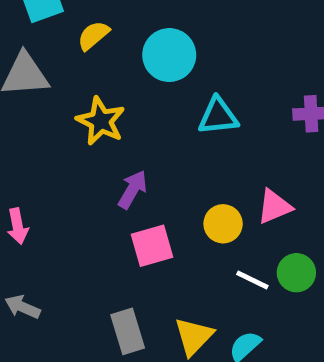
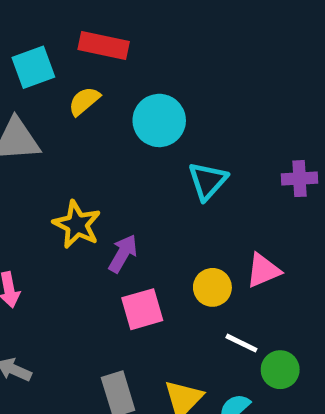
cyan triangle: (218, 116) -> (208, 181), turned -42
yellow star: (101, 121) -> (77, 224), moved
green circle: (296, 273) -> (280, 370), moved

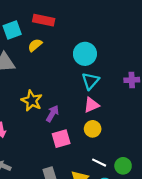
cyan circle: (159, 120) -> (85, 54), moved
pink triangle: (263, 270) -> (92, 105), moved
white line: (241, 343) -> (99, 163), moved

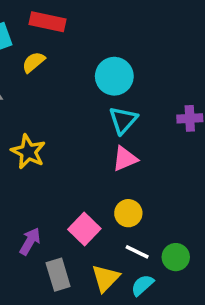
purple arrow: (52, 114) -> (30, 241), moved
yellow circle: (93, 129) -> (128, 213), moved
pink square: (61, 139) -> (84, 229), moved, turned -30

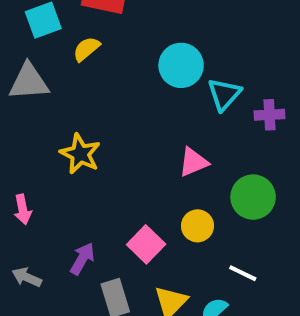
cyan triangle: (123, 120) -> (224, 94), moved
white line: (137, 252) -> (243, 273), moved
green circle: (176, 257) -> (253, 197), moved, size x1.4

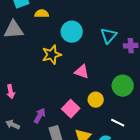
yellow semicircle: (86, 49) -> (42, 14), turned 40
cyan circle: (181, 65) -> (72, 32), moved
yellow star: (80, 154) -> (52, 55), moved, turned 30
pink triangle: (193, 162) -> (82, 72), moved, turned 42

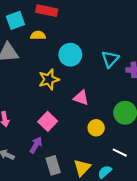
pink square: (71, 109) -> (48, 121), moved

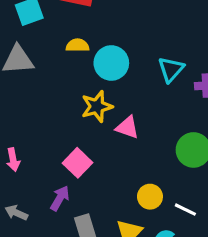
yellow semicircle: (38, 35) -> (78, 45), moved
yellow star: (49, 79) -> (97, 106), moved
yellow circle: (96, 128) -> (150, 197), moved

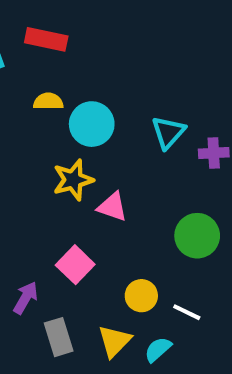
pink square: (78, 163) -> (75, 265), moved

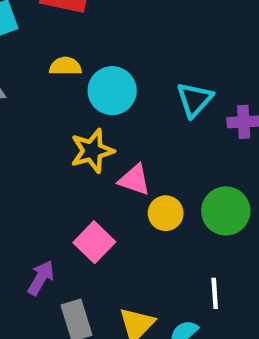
yellow circle: (141, 296) -> (166, 213), moved
white line: (187, 312) -> (215, 293), turned 60

